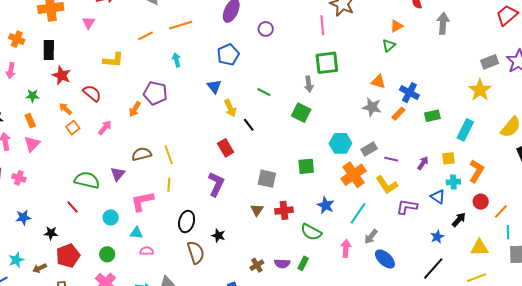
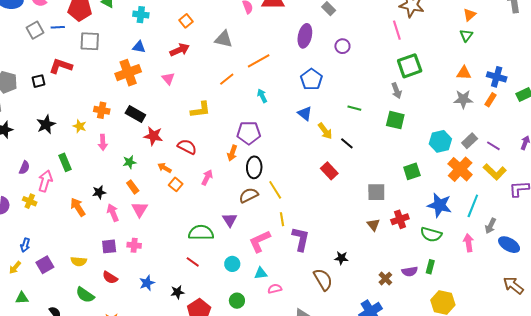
black rectangle: (49, 50) -> (135, 114), turned -48
purple line: (391, 159) -> (493, 146), turned 32
purple L-shape: (216, 184) -> (301, 239), moved
blue star: (326, 205) -> (439, 205), size x1.4
black ellipse: (187, 221) -> (254, 167), moved

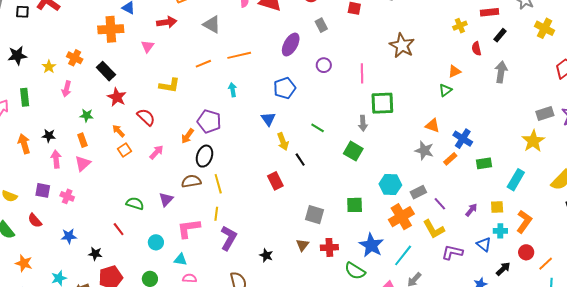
pink line: (397, 30) -> (362, 73), moved
green semicircle: (201, 233) -> (135, 203), size x0.7
black star: (341, 258) -> (266, 255), moved

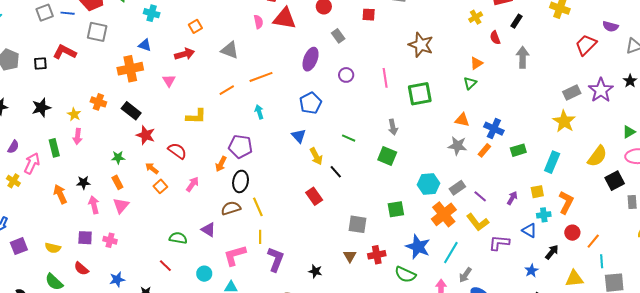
pink arrow: (67, 89) -> (78, 136), moved
green square: (382, 103) -> (420, 94), moved
purple triangle: (166, 199) -> (208, 230), turned -35

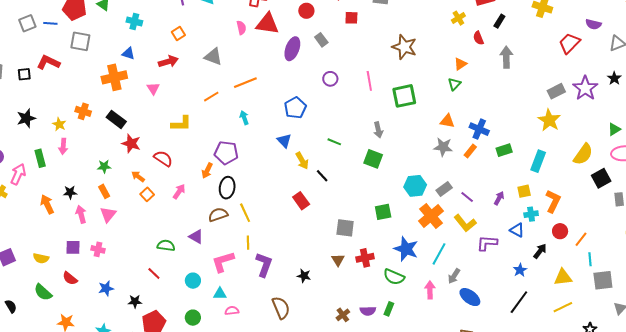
purple ellipse: (311, 59) -> (292, 49), moved

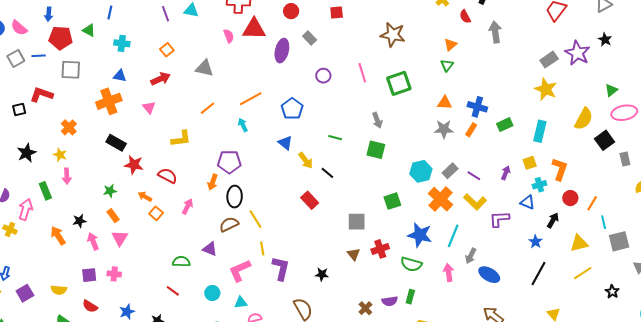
orange line: (245, 83) -> (251, 99), moved
orange cross: (83, 111) -> (69, 127), moved, turned 35

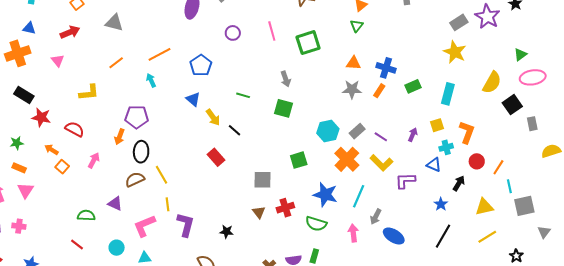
orange rectangle: (113, 216) -> (19, 168), turned -32

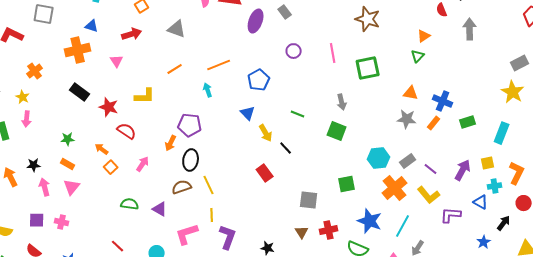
red star: (41, 117) -> (109, 107), moved
purple arrow: (413, 135) -> (463, 170), size x1.5
green semicircle: (86, 215) -> (130, 204), moved

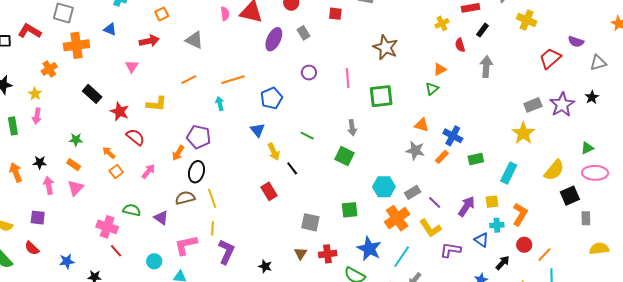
orange cross: (78, 50) -> (76, 45), moved
pink cross: (62, 222) -> (107, 227), moved, size x1.5

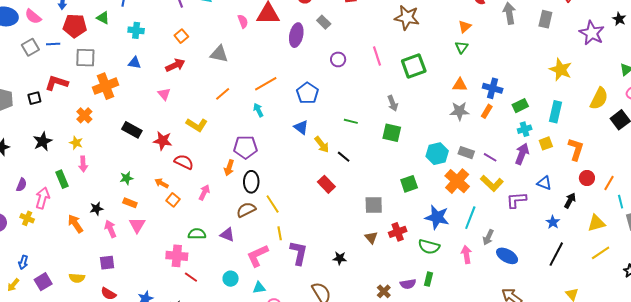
yellow L-shape: (156, 104) -> (197, 125), turned 40
gray rectangle: (533, 105) -> (545, 19), moved, turned -42
gray rectangle: (413, 192) -> (466, 153), turned 63
cyan cross: (497, 225) -> (525, 129), moved

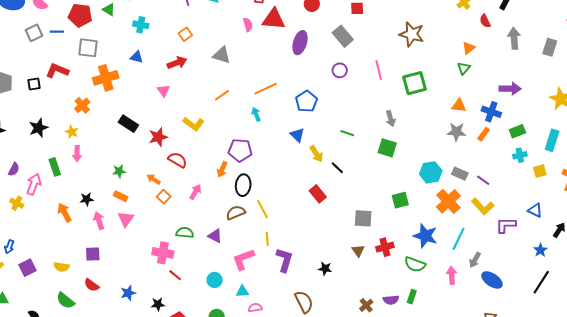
gray rectangle: (324, 22) -> (343, 36), moved, size x1.5
red star: (163, 141) -> (158, 137), turned -30
purple arrow: (522, 154) -> (510, 89), moved, turned 65

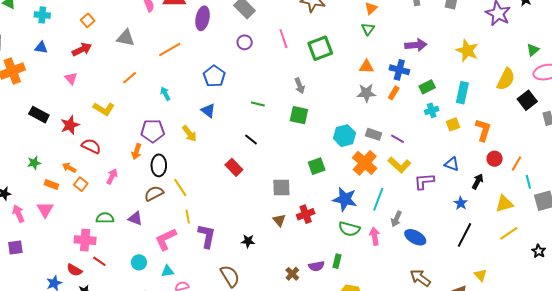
orange line: (266, 89) -> (170, 49), moved
yellow arrow: (316, 154) -> (189, 134), moved
orange rectangle: (121, 196) -> (51, 184), moved
green semicircle: (415, 264) -> (349, 229), moved
red semicircle: (92, 285) -> (74, 270), moved

